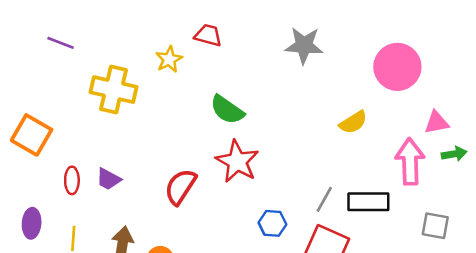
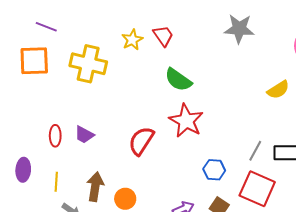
red trapezoid: (208, 35) -> (163, 36), moved, turned 40
orange square: (32, 135) -> (34, 61), moved, turned -32

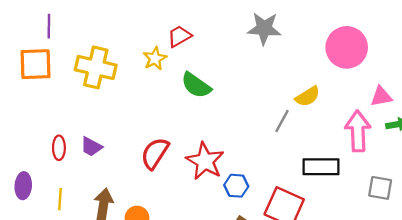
purple line: (46, 27) -> (49, 26), turned 70
red trapezoid: (163, 36) -> (179, 36), turned -85
yellow star: (132, 40) -> (155, 59), moved
red star: (186, 121) -> (205, 161), moved
gray line: (255, 151) -> (282, 121), moved

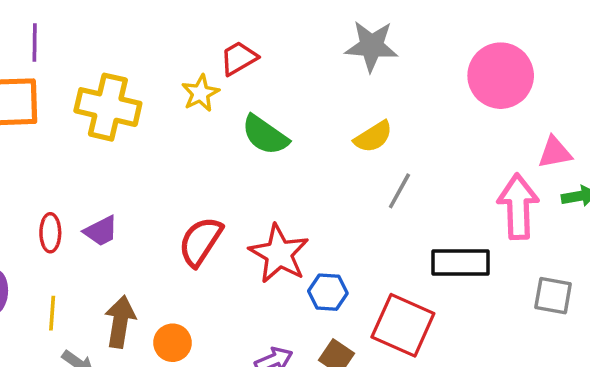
yellow semicircle: (308, 96) -> (373, 137), moved
purple trapezoid: (91, 147) -> (101, 231), turned -55

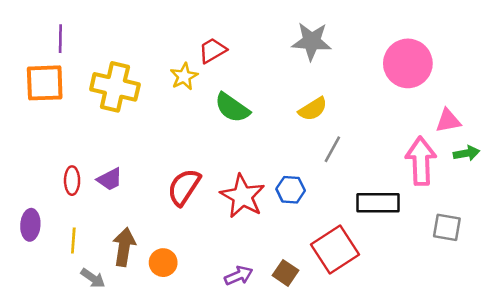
blue hexagon: (328, 292) -> (291, 190), moved
red square: (403, 325) -> (335, 250), turned 33

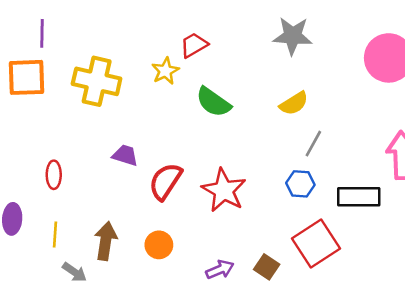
purple trapezoid: (110, 179) -> (125, 155), moved, turned -136
blue hexagon: (291, 190) -> (300, 184), moved
orange circle: (163, 263) -> (159, 245), moved

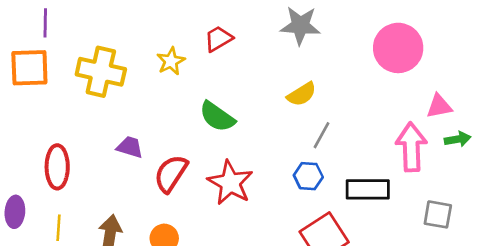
red trapezoid: (194, 45) -> (218, 39), moved
green semicircle: (213, 102) -> (217, 117), moved
red ellipse: (54, 175) -> (57, 167), size x1.5

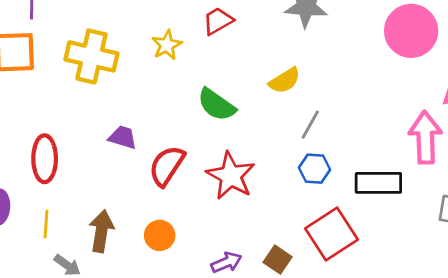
yellow semicircle: (302, 94) -> (285, 81), moved
gray line: (321, 135) -> (310, 125), moved

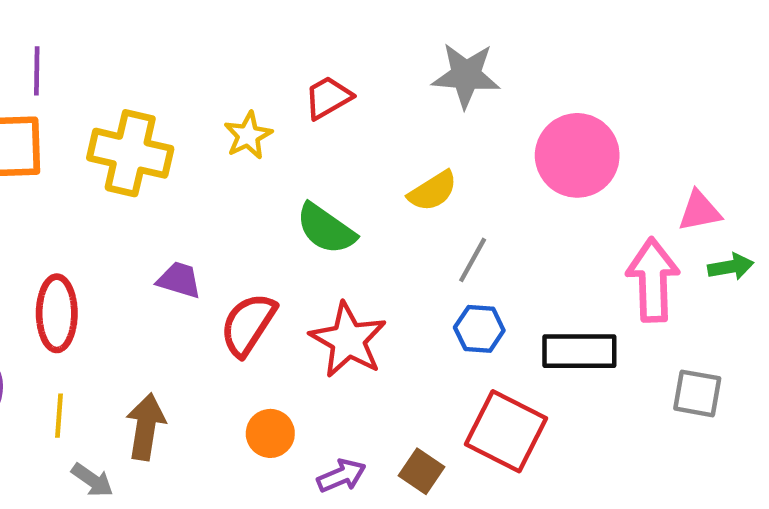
pink circle: (411, 31) -> (577, 155), moved
red square: (332, 234) -> (506, 431), turned -30
orange circle: (160, 235) -> (270, 433), moved

